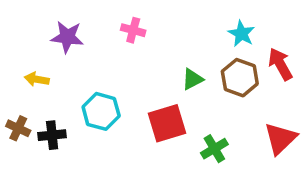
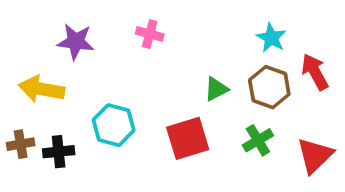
yellow arrow: (37, 79) -> (42, 89), size x1.6
brown cross: (18, 128) -> (21, 144), turned -35
green cross: (214, 149) -> (258, 140), moved

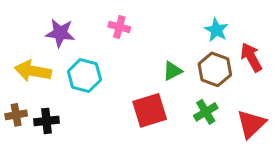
cyan hexagon: (114, 125) -> (84, 75), moved

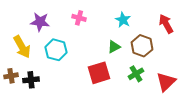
cyan star: (216, 30) -> (123, 20), moved
red arrow: (251, 57) -> (166, 24), moved
yellow arrow: (33, 71) -> (22, 47), turned -130

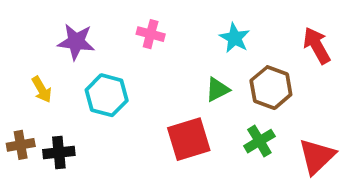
yellow arrow: (22, 47) -> (42, 89), size x0.6

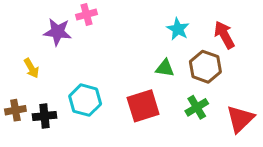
pink cross: (151, 34) -> (87, 15), moved, turned -30
red arrow: (317, 46) -> (224, 35), moved
green triangle: (217, 89) -> (165, 68), turned 36
cyan hexagon: (107, 95) -> (85, 100), moved

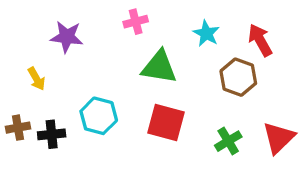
pink cross: (87, 15) -> (136, 22), moved
green triangle: (165, 68) -> (159, 67), moved, size x1.6
red square: (143, 106) -> (166, 123), turned 32
green cross: (197, 107) -> (228, 141), moved

